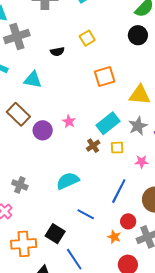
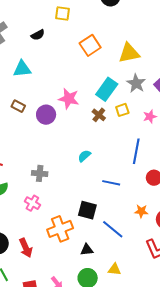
yellow square: (87, 38) -> (63, 14), turned -35
brown rectangle: (18, 114) -> (18, 106), size x0.6
pink star: (69, 121) -> (69, 99), size x1.5
cyan semicircle: (68, 181) -> (84, 156), size x0.6
orange star: (114, 237) -> (141, 211), moved

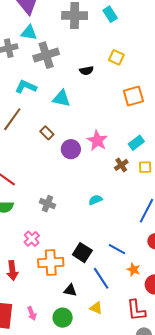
cyan rectangle: (107, 89) -> (136, 143), size x0.7
blue line: (111, 183) -> (117, 249), moved
pink cross: (32, 203) -> (32, 239), moved
yellow triangle: (115, 269) -> (96, 308), moved

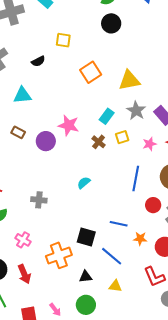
pink cross: (32, 239) -> (23, 240), moved

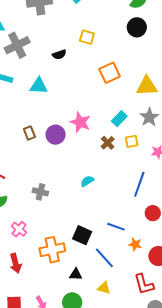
brown rectangle: (18, 132) -> (29, 133), moved, turned 32

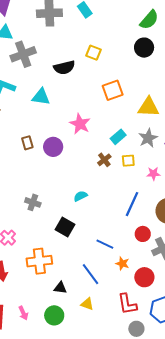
black semicircle: (59, 55) -> (64, 67), size x1.5
pink star: (80, 122) -> (80, 124), moved
black square: (82, 235) -> (65, 227), moved

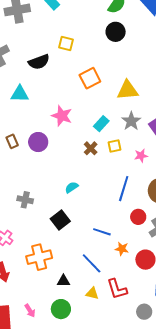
black square: (65, 227) -> (60, 220), turned 30
red L-shape: (127, 304) -> (117, 289), moved

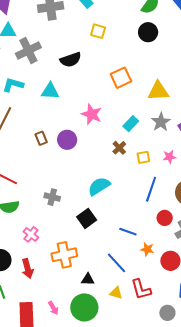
yellow square: (66, 43) -> (98, 31), moved
yellow square: (114, 146) -> (143, 157), moved
cyan semicircle: (72, 187) -> (99, 186), size x1.6
green circle: (61, 309) -> (84, 307), size x1.4

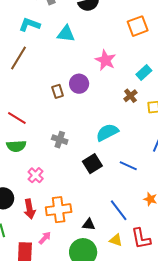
brown rectangle: (41, 138) -> (58, 91), moved
blue line: (128, 232) -> (128, 166), moved
orange cross: (64, 255) -> (59, 210), moved
pink arrow: (53, 308) -> (45, 238), moved, turned -112

